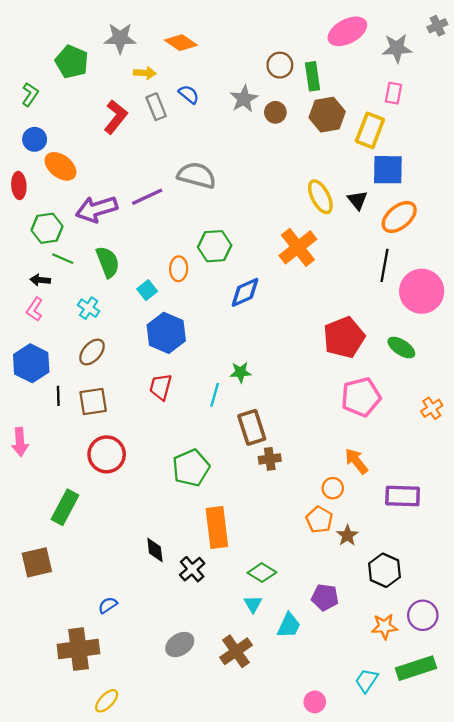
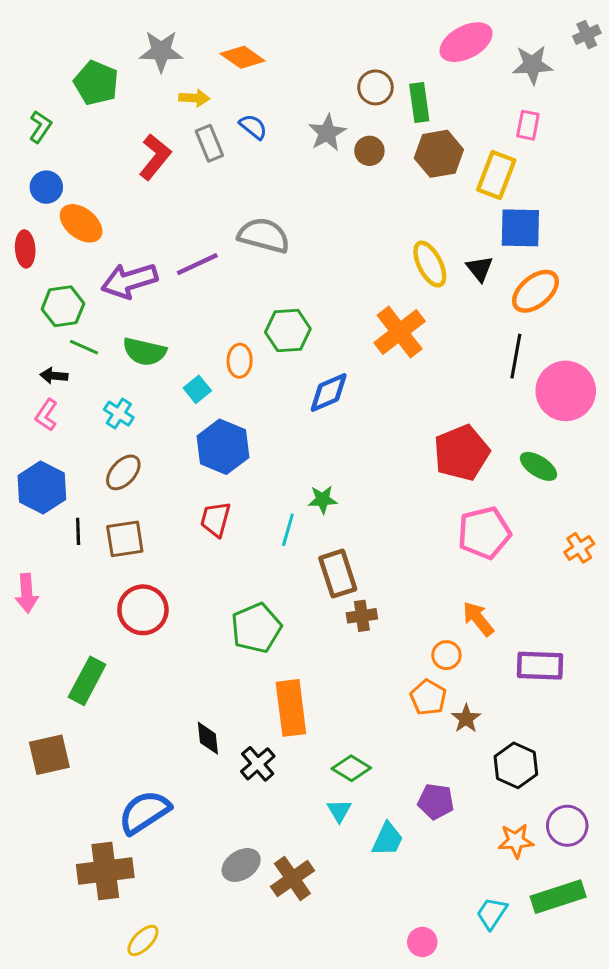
green semicircle: (108, 262) -> (144, 352), turned 124
blue semicircle: (108, 605) -> (144, 812), size x2.0
brown cross: (236, 651) -> (292, 879), moved

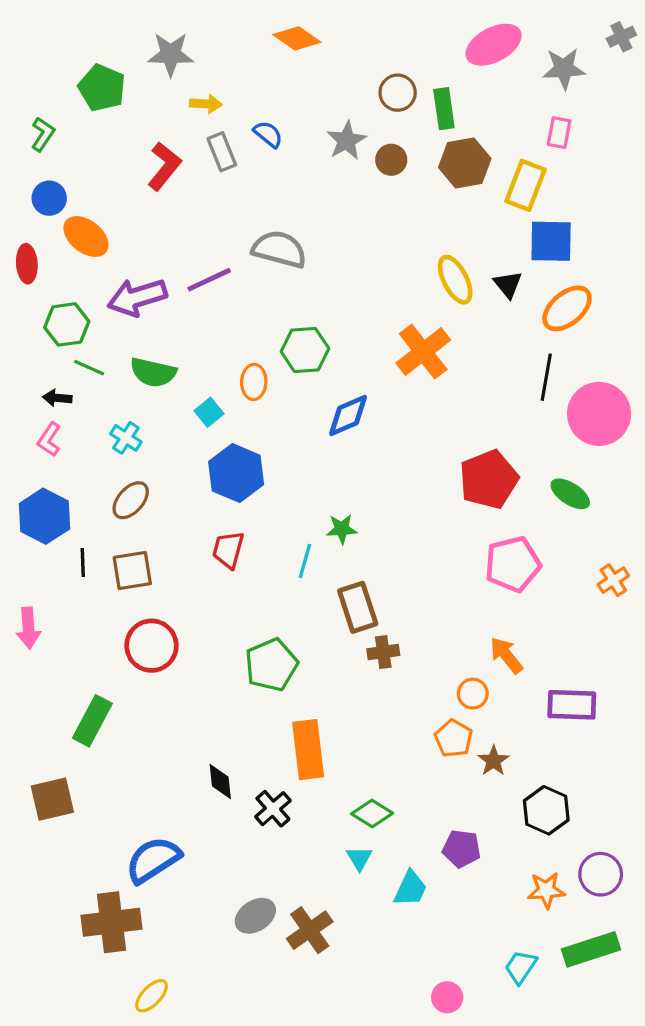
orange diamond: (243, 57) -> (297, 38), moved

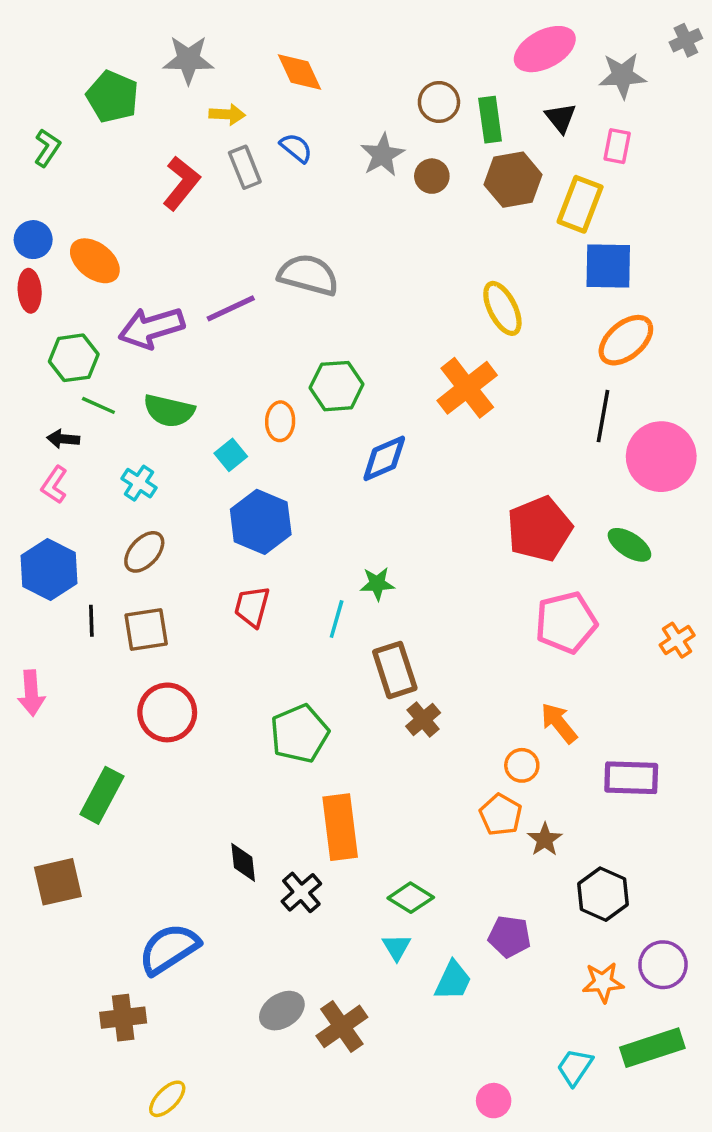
orange diamond: (297, 38) -> (300, 72), moved, turned 30
blue circle: (49, 198) -> (33, 240), moved
black triangle: (508, 284) -> (561, 118), moved
brown cross: (383, 652) -> (423, 719), turned -32
brown cross: (112, 922) -> (123, 1018), size x0.7

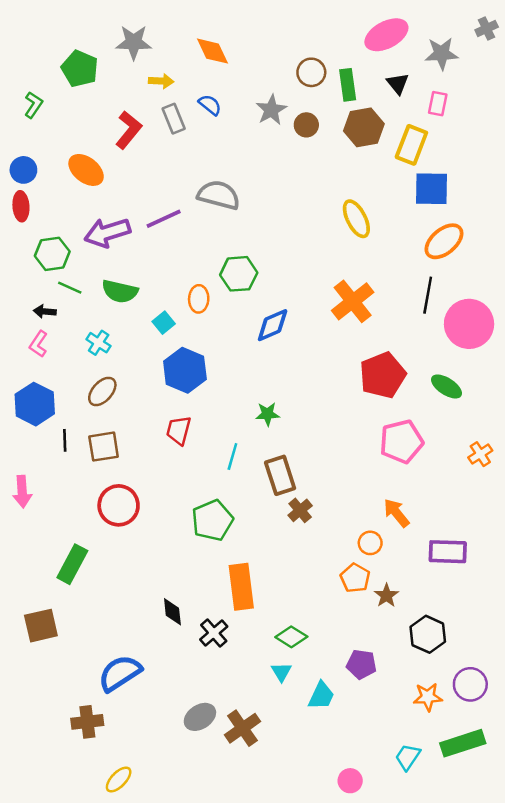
orange ellipse: (95, 261) -> (86, 170), moved
orange cross: (467, 388) -> (353, 301), moved
cyan line: (337, 619) -> (232, 457), moved

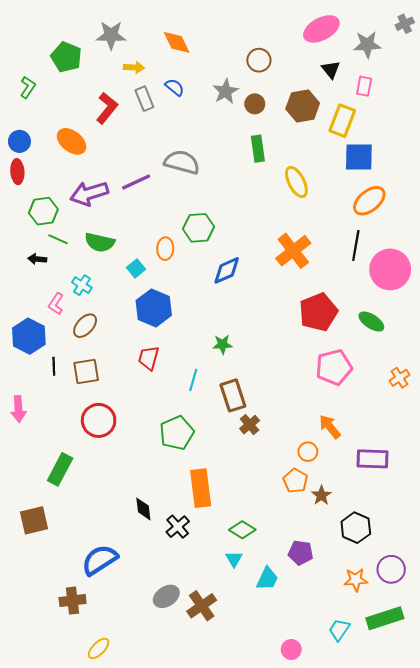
green rectangle: (348, 85) -> (258, 149), moved
pink L-shape: (38, 344) -> (56, 304), moved

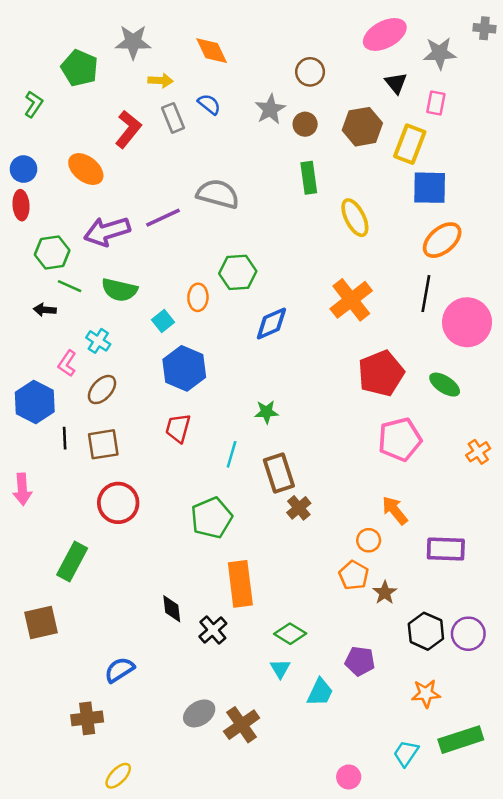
gray cross: (405, 24) -> (484, 28), turned 30
blue semicircle: (100, 560) -> (119, 670), size x0.7
purple circle: (391, 569) -> (468, 634), moved

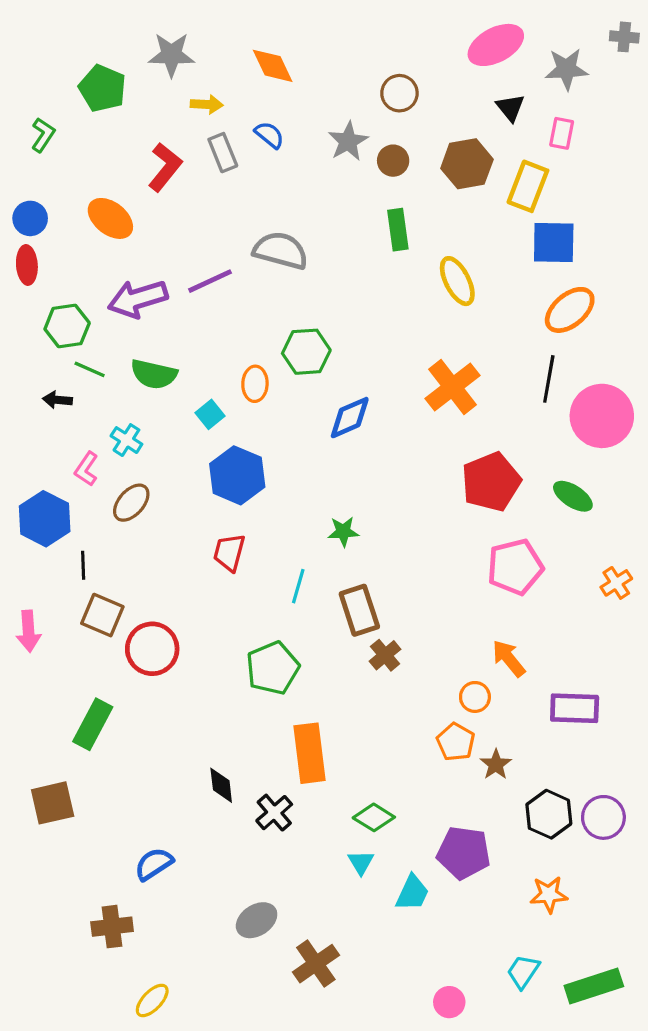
brown square: (103, 444) -> (102, 615), moved, turned 32
purple pentagon: (360, 661) -> (464, 853), size x1.4
brown cross: (242, 725) -> (316, 964), moved
green rectangle: (461, 740) -> (594, 986), moved

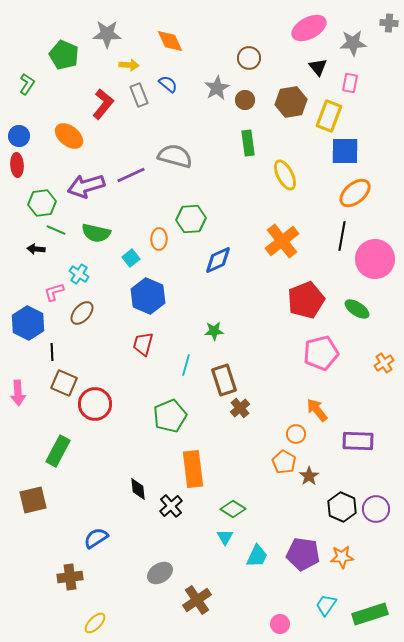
pink L-shape: (86, 469) -> (54, 292), turned 40
purple pentagon: (464, 853) -> (303, 554), moved

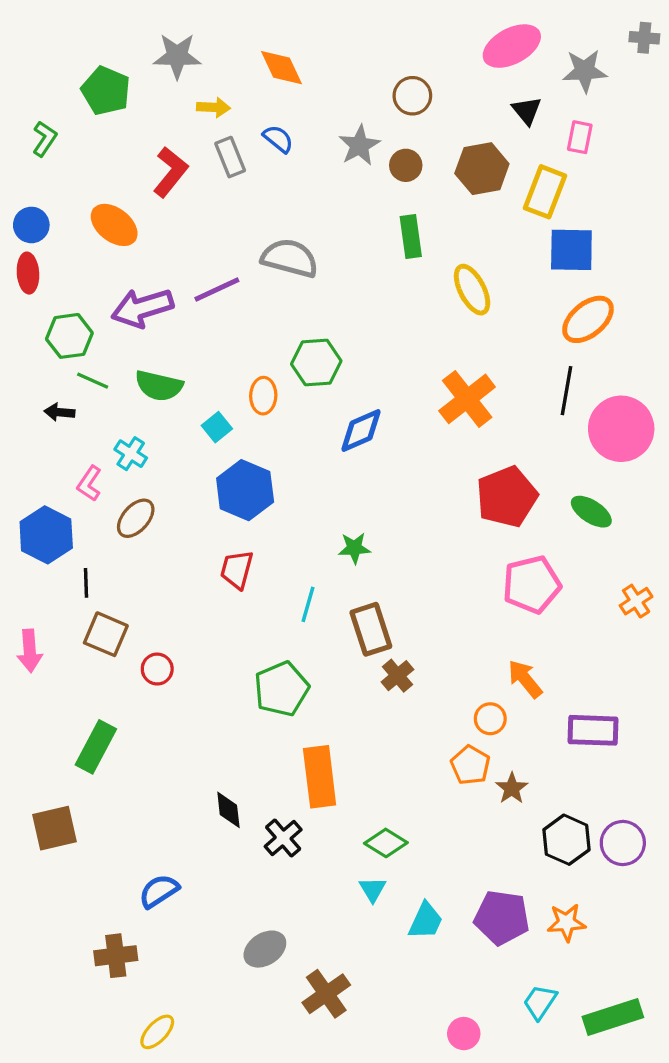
pink L-shape: (54, 292) -> (89, 483), turned -40
red circle: (95, 404) -> (157, 669), size x0.6

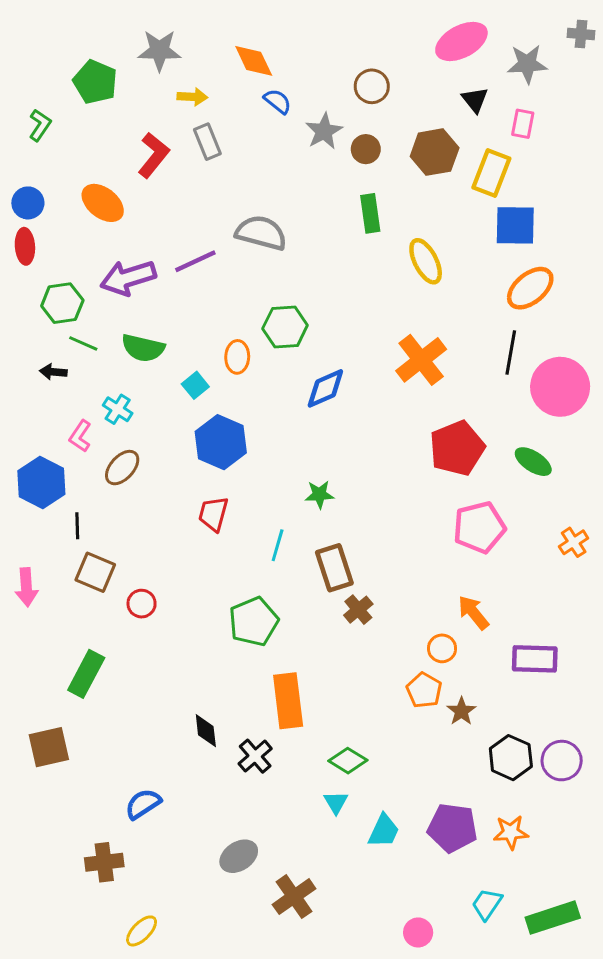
blue semicircle: (278, 139) -> (278, 101), moved

